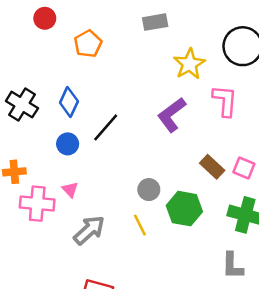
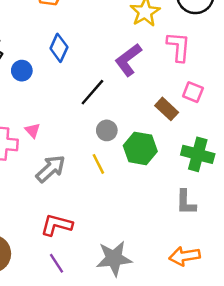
blue diamond: (69, 102) -> (59, 48), moved
black line: (106, 127) -> (92, 92), moved
blue circle: (68, 144) -> (22, 71), moved
pink square: (244, 168) -> (193, 92), moved

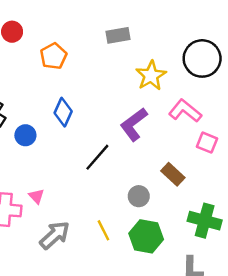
pink L-shape: (179, 47) -> (185, 111), turned -56
pink square: (193, 92) -> (207, 143), moved
gray circle: (107, 130) -> (139, 196), moved
green hexagon: (140, 148) -> (146, 236), moved

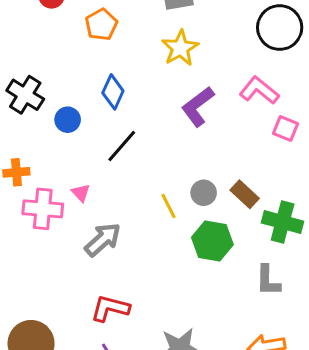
yellow star: (151, 76) -> (180, 48), moved
black line: (97, 157) -> (122, 146), moved
brown rectangle: (173, 174) -> (245, 194), moved
yellow line: (103, 230) -> (169, 206), moved

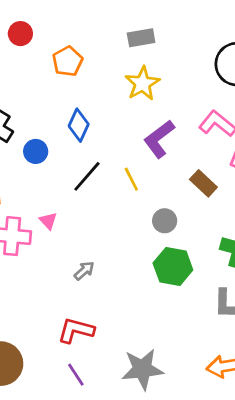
brown rectangle: (245, 194) -> (203, 183), moved
yellow line: (169, 206) -> (131, 179), moved
gray arrow: (103, 240) -> (84, 271), moved, size x0.6

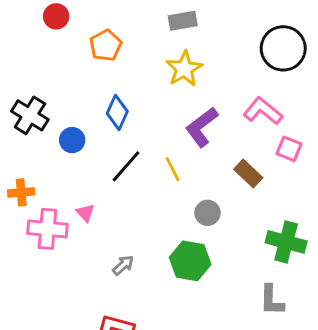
green hexagon: (173, 267) -> (190, 261), moved

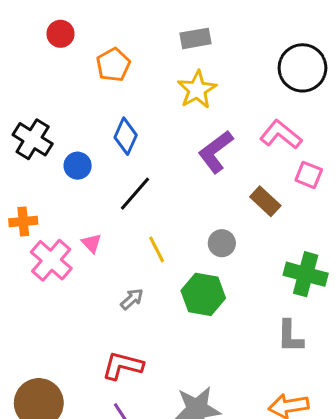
yellow line: (173, 169) -> (157, 249), moved
pink cross: (47, 229) -> (51, 260), turned 36

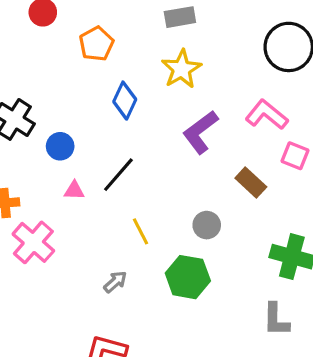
blue diamond: (126, 136) -> (125, 101), moved
pink triangle: (92, 243) -> (74, 190), moved, turned -45

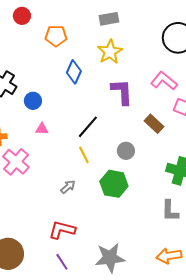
orange pentagon: (96, 44) -> (56, 36), turned 30
purple L-shape: (200, 132) -> (122, 92), turned 124
black line: (118, 175) -> (88, 127), moved

